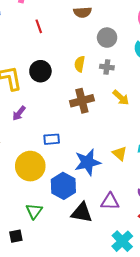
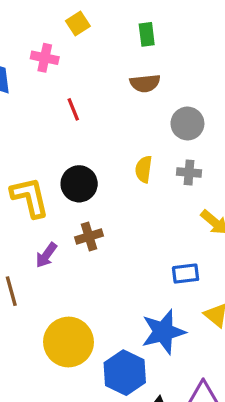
brown cross: (82, 101) -> (89, 236), moved, size x0.7
blue rectangle: (52, 139) -> (186, 274), moved

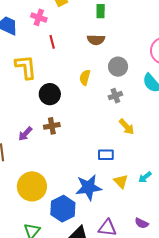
red line: (73, 109) -> (52, 42), moved
yellow semicircle: (144, 169) -> (85, 77), moved
gray cross: (189, 172) -> (115, 96), turned -32
yellow L-shape: (30, 197) -> (26, 67), moved

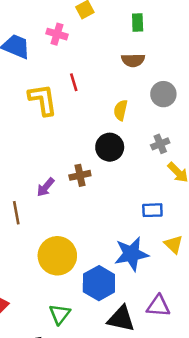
red line: (52, 42) -> (74, 82), moved
black circle: (50, 94) -> (110, 147), moved
gray cross: (115, 96) -> (160, 144), moved

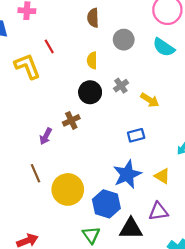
brown semicircle: (133, 60) -> (93, 18), turned 102
gray cross: (160, 144) -> (121, 86), moved
brown line: (16, 213) -> (36, 173), moved
yellow triangle: (173, 244) -> (162, 176), moved
green triangle: (60, 314) -> (91, 235), moved

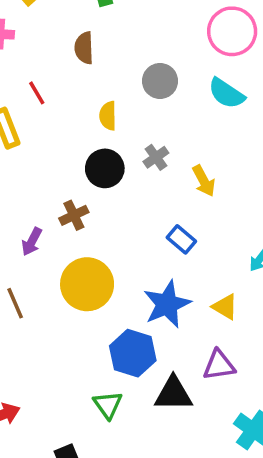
brown semicircle: (93, 18) -> (84, 48), moved
yellow arrow: (150, 100) -> (204, 181), turned 30
blue rectangle: (136, 135) -> (181, 239), turned 56
yellow circle: (68, 189) -> (87, 284), moved

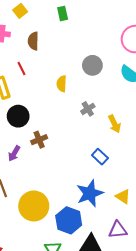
brown semicircle: (84, 48) -> (33, 41), moved
black circle: (105, 168) -> (18, 116), moved
yellow circle: (87, 284) -> (34, 206), moved

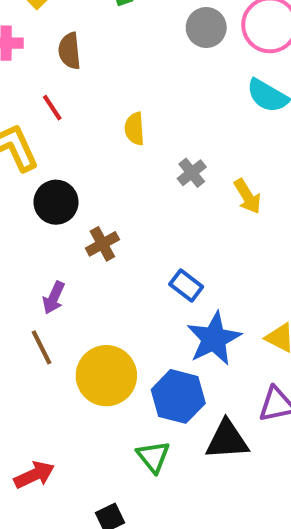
gray circle: (92, 65) -> (206, 27), moved
purple arrow: (14, 154) -> (54, 298), moved
blue rectangle: (100, 157) -> (186, 285), moved

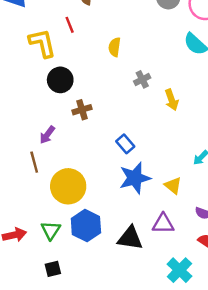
blue hexagon: (178, 396) -> (86, 226), moved
green triangle: (153, 457) -> (51, 230), moved

